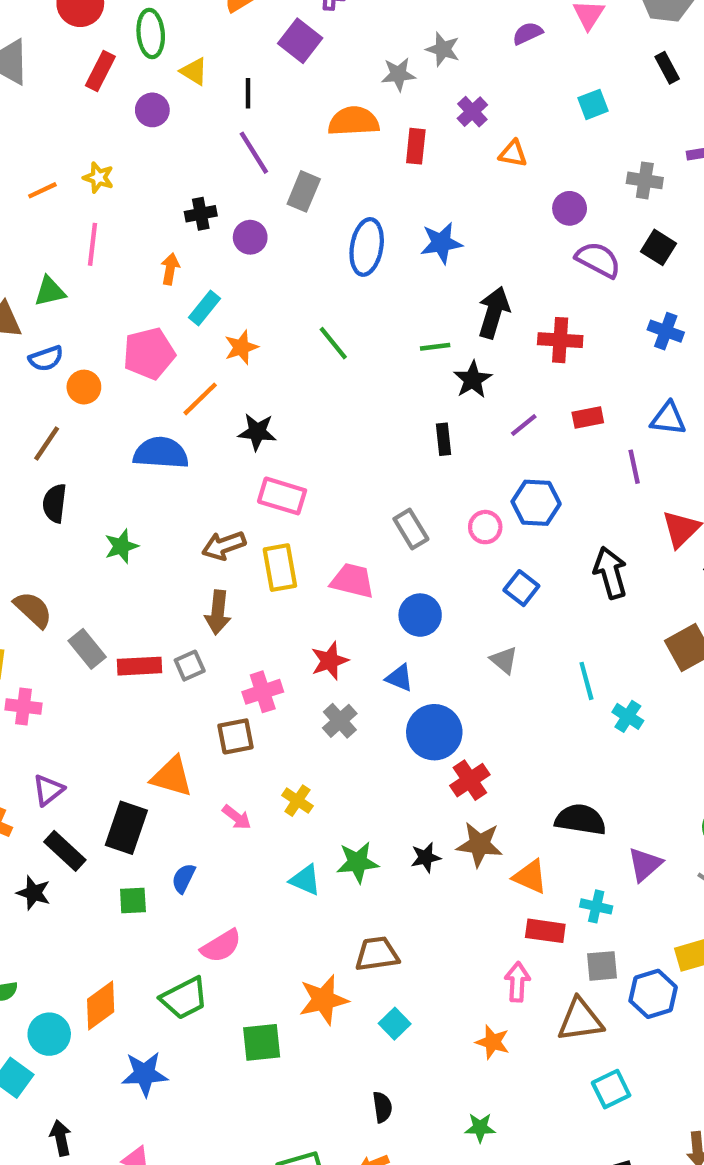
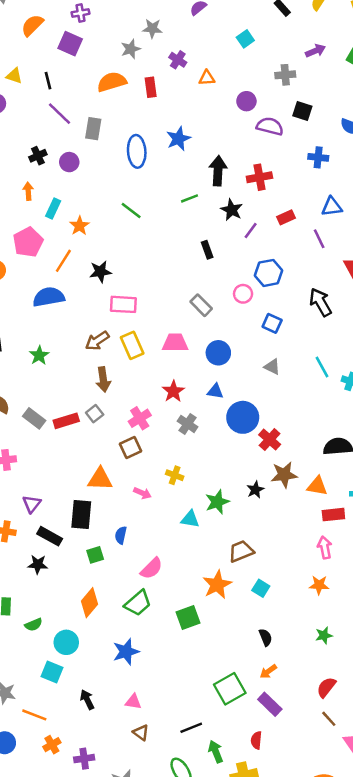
black star: (473, 380) -> (232, 210), moved
orange diamond: (101, 1005) -> (89, 603), moved

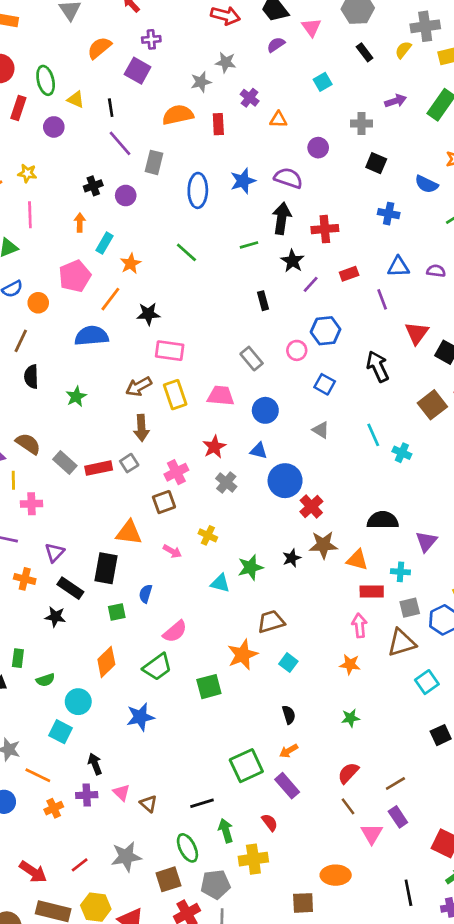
purple semicircle: (270, 126) -> (288, 178), moved
pink triangle: (133, 702) -> (121, 793), moved, turned 30
red semicircle: (256, 740) -> (270, 822), turned 132
purple cross: (84, 759) -> (87, 795), moved

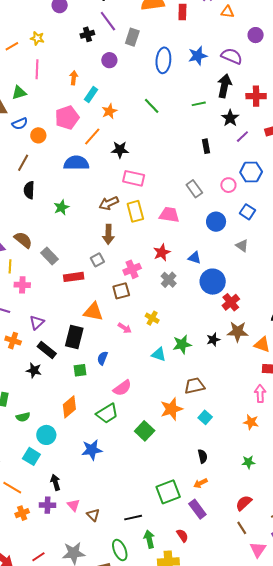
black cross: (93, 186) -> (87, 34), moved
blue circle: (265, 410) -> (216, 222), moved
red rectangle: (99, 468) -> (74, 277), moved
green square: (209, 687) -> (145, 431), turned -36

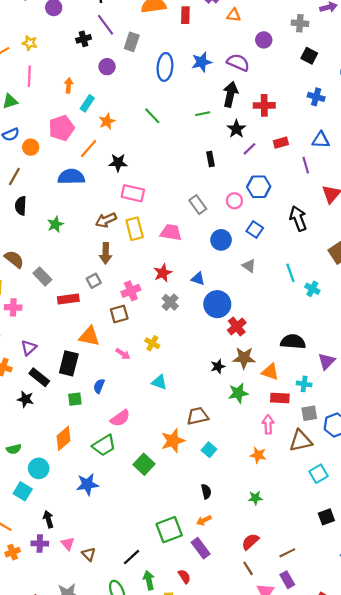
green star: (182, 344) -> (238, 393), moved
black line: (133, 518) -> (132, 557), turned -30

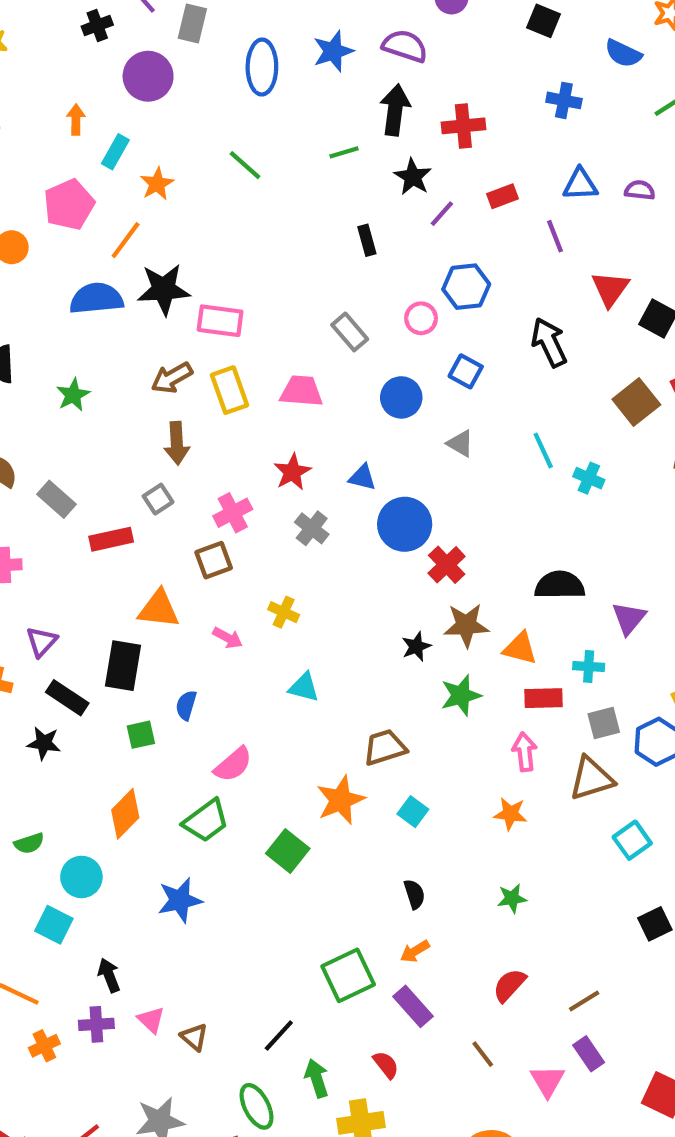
purple circle: (107, 67) -> (148, 76), size x1.5
black star: (118, 163) -> (164, 289), moved, size x1.4
brown line: (248, 568) -> (483, 1054), moved

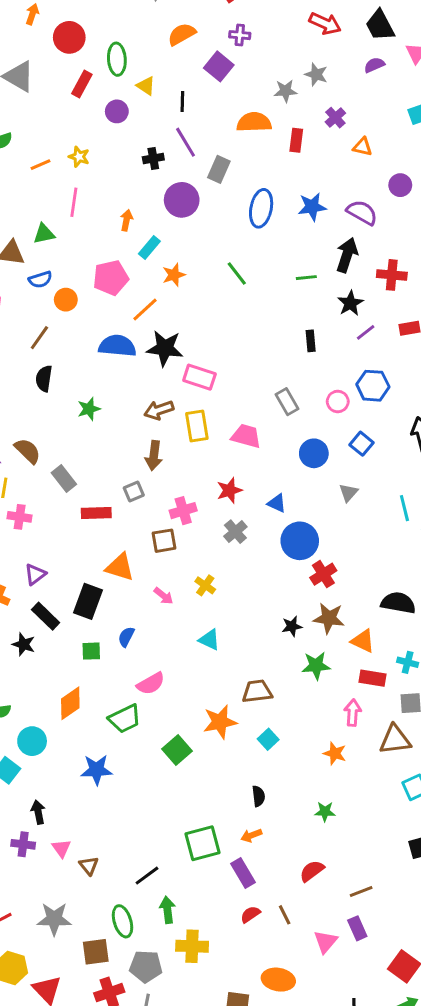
gray triangle: (460, 444) -> (348, 493), turned 30
red semicircle: (386, 1065) -> (250, 914), moved, turned -96

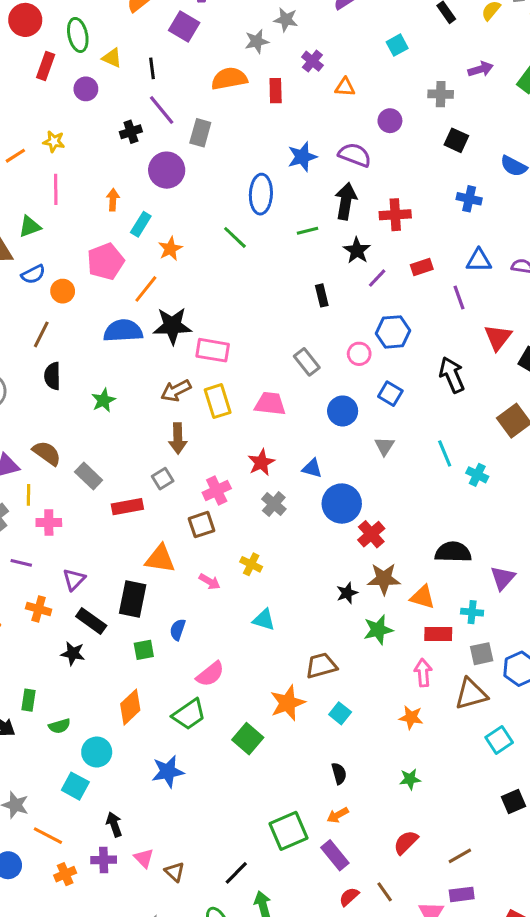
blue ellipse: (261, 208) -> (261, 194), moved
purple rectangle: (357, 928) -> (462, 894), turned -65

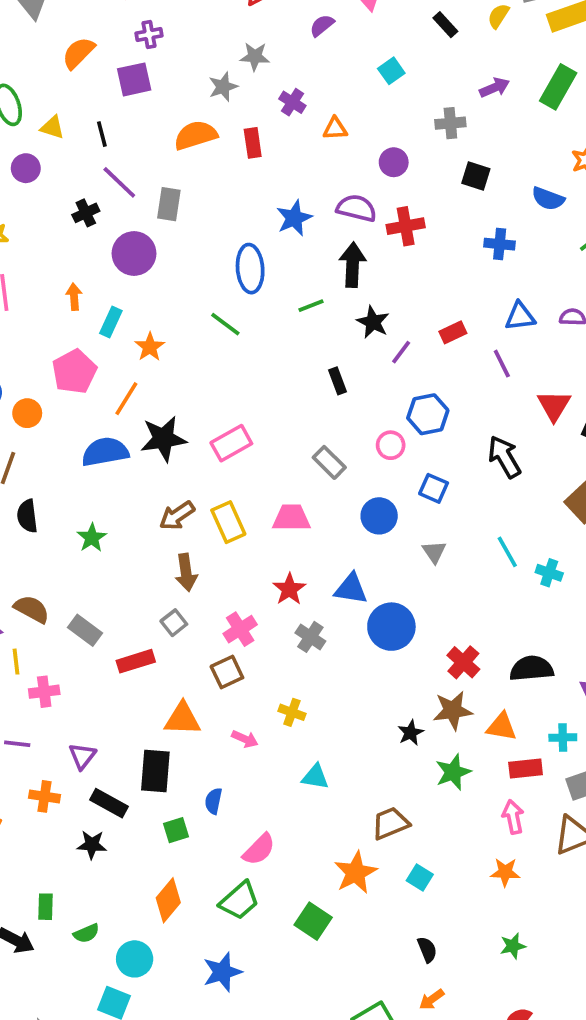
purple square: (184, 27) -> (134, 79), turned -36
red cross: (395, 215) -> (406, 226), moved
pink rectangle: (213, 350) -> (231, 443), moved, turned -32
blue triangle: (312, 468) -> (351, 589), size x1.4
red cross: (371, 534) -> (463, 662), moved

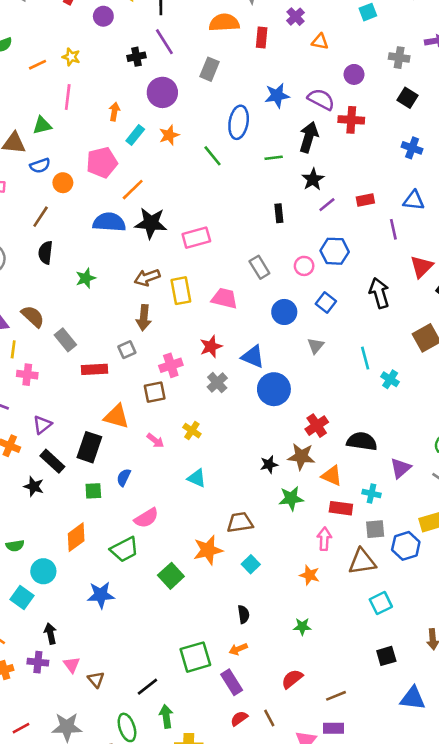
gray rectangle: (169, 204) -> (210, 69), moved
orange star: (150, 347) -> (169, 135), moved

